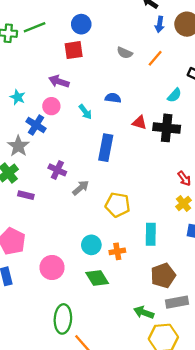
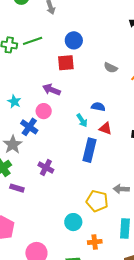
cyan arrow: (85, 112) -> (82, 120), moved
red triangle: (139, 123) -> (105, 128), moved
gray arrow: (81, 188) -> (121, 189), moved, turned -140
cyan circle: (91, 245) -> (73, 222), moved

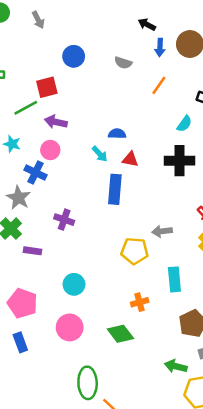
green line: (33, 41) -> (26, 108), moved
red square: (66, 63) -> (47, 87), moved
gray semicircle: (111, 68) -> (123, 63), moved
cyan circle: (73, 222) -> (74, 284), moved

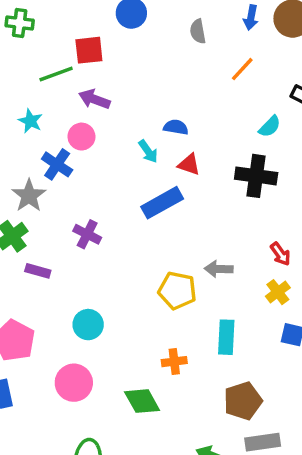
gray semicircle: (123, 63) -> (198, 31), turned 54
blue rectangle: (115, 189) -> (162, 203), turned 48

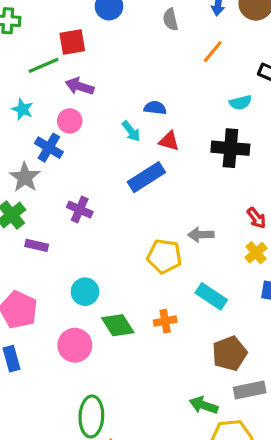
cyan semicircle: (270, 126) -> (240, 103), turned 35
cyan rectangle: (226, 337) -> (211, 296), turned -56
green diamond: (142, 401) -> (118, 325), moved

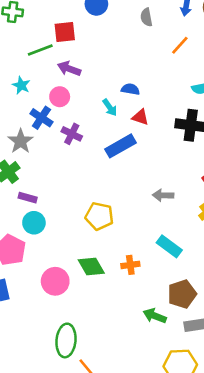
purple cross: (80, 209) -> (72, 134), moved
yellow pentagon: (164, 256) -> (99, 216), moved
cyan circle: (85, 292) -> (34, 223), moved
green arrow: (204, 405) -> (155, 316), moved

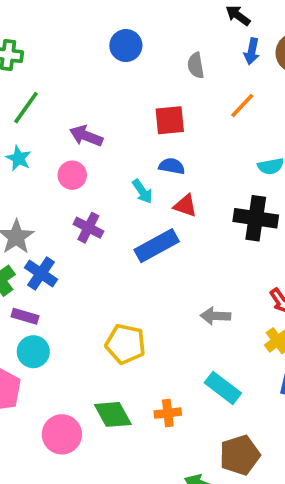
red square: (65, 32) -> (170, 120), moved
green line: (40, 50) -> (26, 108), moved, turned -35
blue cross: (41, 118) -> (41, 274), moved

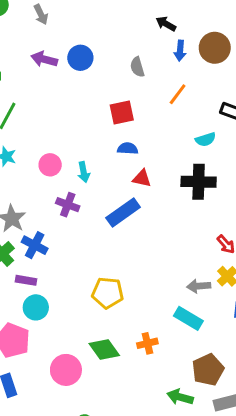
purple arrow: (86, 136) -> (44, 59), moved
cyan arrow: (142, 191) -> (84, 172), moved, turned 30
gray arrow: (215, 316) -> (199, 286), moved

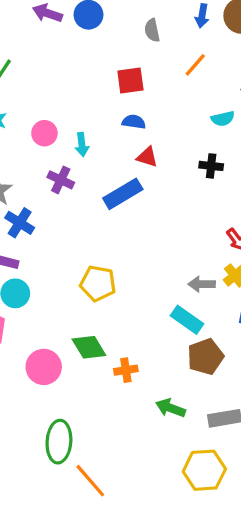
black cross: (199, 182) -> (211, 166), size x0.6
orange cross: (147, 343) -> (126, 370), moved
brown pentagon: (208, 370) -> (205, 357), moved

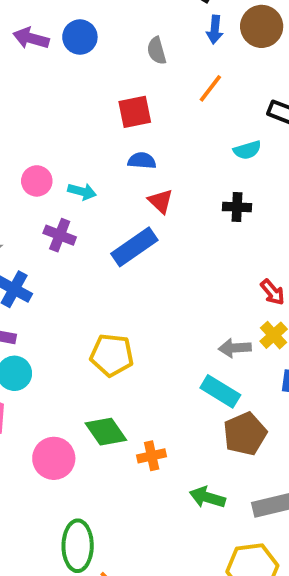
cyan arrow: (82, 145) -> (82, 192), turned -65
red triangle: (147, 157) -> (161, 201), turned 30

